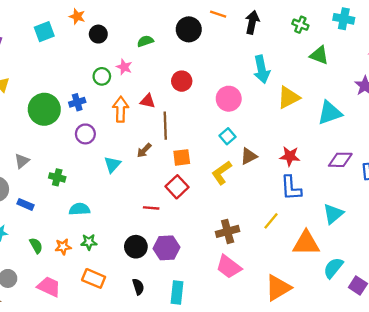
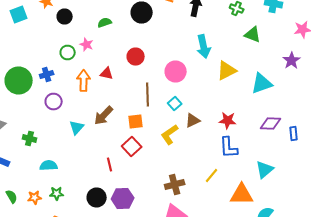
brown line: (165, 126) -> (148, 94), moved
brown arrow: (144, 150) -> (104, 116), size x1.5
red line: (151, 208) -> (110, 164), turned 72

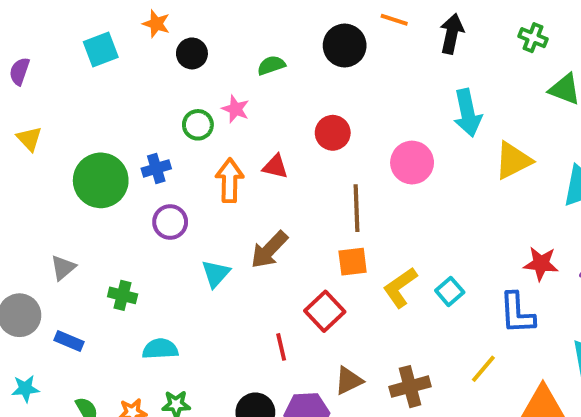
cyan square: (175, 104) -> (450, 291), moved
brown triangle: (193, 120) -> (349, 381), moved
red star: (228, 120) -> (541, 264), moved
orange square: (136, 122) -> (353, 262), moved

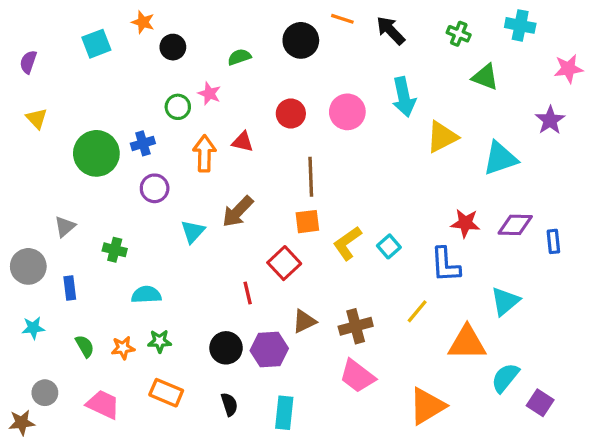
black arrow: (452, 34) -> (391, 30), turned -56
pink circle: (412, 163) -> (347, 112), moved
blue rectangle: (69, 341) -> (70, 288), turned 60

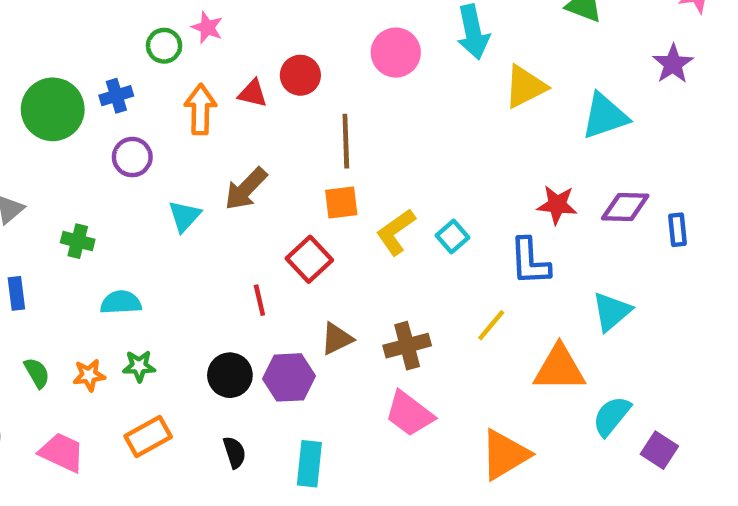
red circle: (291, 114) -> (300, 75), moved
orange rectangle: (166, 393) -> (148, 436), turned -52

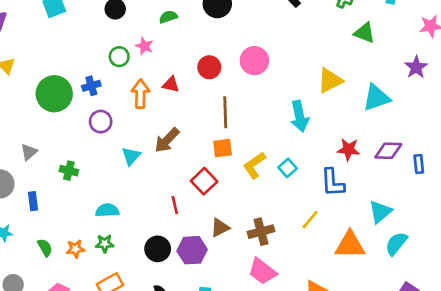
cyan arrow: (473, 32) -> (299, 116), moved
red circle: (300, 75) -> (209, 67), moved
cyan semicircle: (121, 302) -> (107, 210), moved
cyan semicircle: (612, 416) -> (396, 244), moved

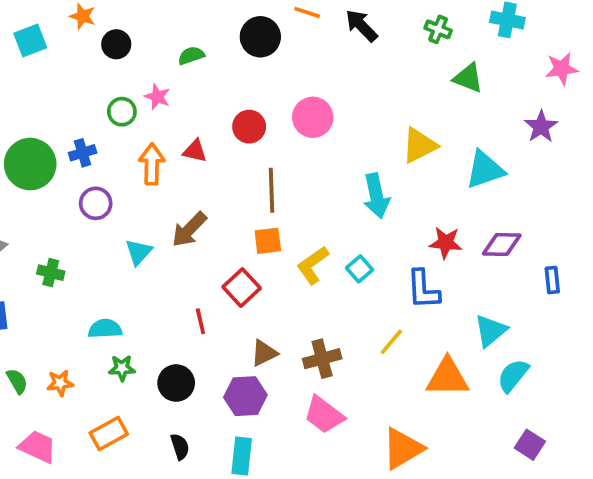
blue rectangle: (419, 164) -> (552, 280), moved
green star: (105, 244) -> (122, 368), moved
purple hexagon: (192, 250) -> (245, 396), moved

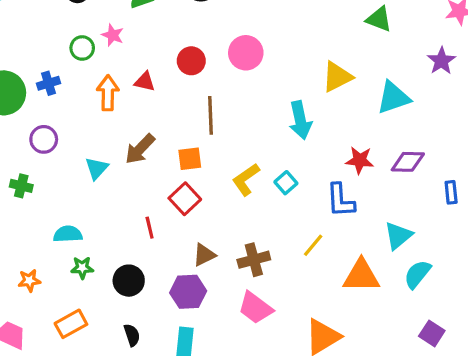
purple circle: (96, 203) -> (44, 139), moved
orange square: (268, 241) -> (190, 159), moved

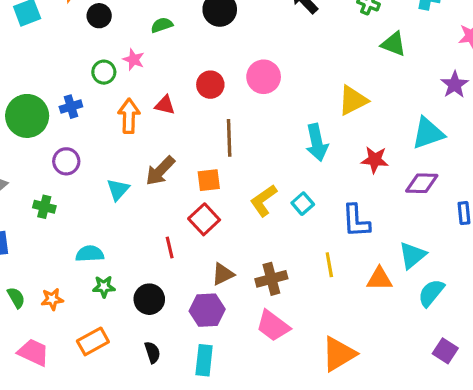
cyan triangle: (393, 98) -> (428, 133), moved
red star: (360, 160) -> (375, 160), moved
yellow line: (313, 245) -> (329, 265), turned -50
orange triangle: (361, 276) -> (379, 279), moved, size x0.7

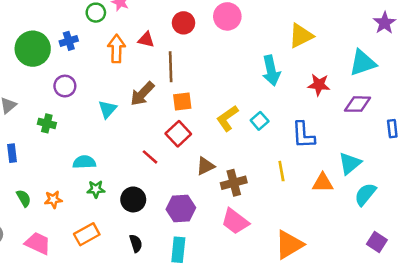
brown line: (229, 138) -> (171, 67), moved
red line: (170, 247) -> (150, 157), turned -36
brown triangle: (223, 274) -> (205, 166), moved

